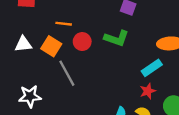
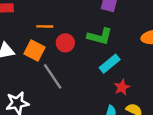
cyan rectangle: (152, 68) -> (110, 64), moved
red star: (148, 91) -> (122, 87), moved

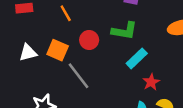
orange line: (45, 26) -> (66, 13), moved, turned 63

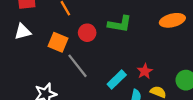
white triangle: (28, 53) -> (23, 32), moved
cyan rectangle: (137, 58) -> (117, 80), moved

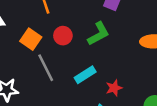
green L-shape: (120, 24) -> (98, 34), turned -50
cyan rectangle: (117, 80) -> (85, 75), moved

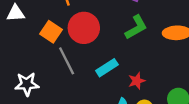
green L-shape: (98, 34) -> (136, 27), moved
red circle: (63, 36) -> (84, 28), size x1.6

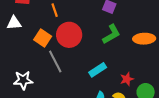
cyan rectangle: (107, 68) -> (98, 70), moved
red star: (137, 81) -> (127, 79), moved

